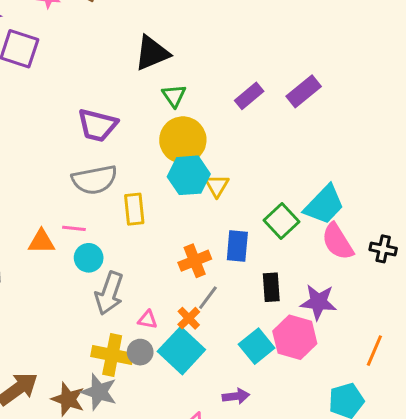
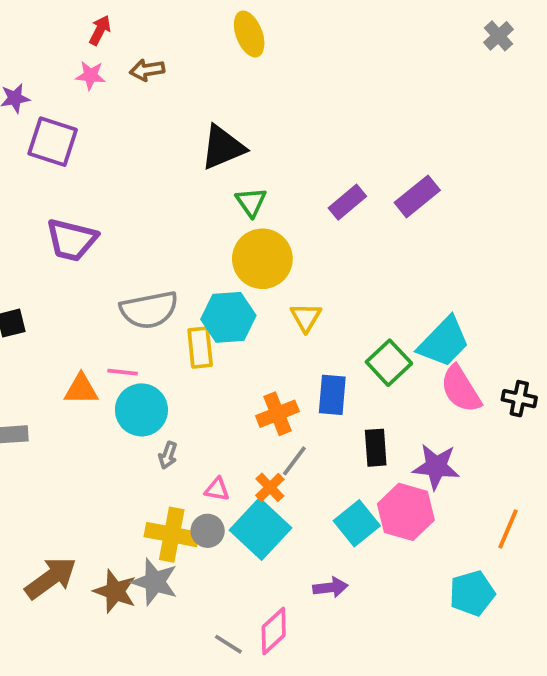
purple trapezoid: (97, 125) -> (72, 240), moved
cyan hexagon: (189, 175) -> (228, 317), moved
cyan circle: (89, 258) -> (141, 410), size x1.4
gray arrow: (109, 293) -> (168, 455), size x0.5

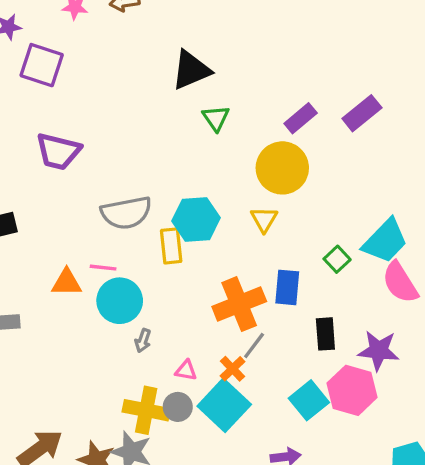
yellow circle: (262, 259) -> (282, 168), moved
green square: (389, 363) -> (337, 259), size x0.7
orange cross: (277, 414) -> (239, 304), size x1.4

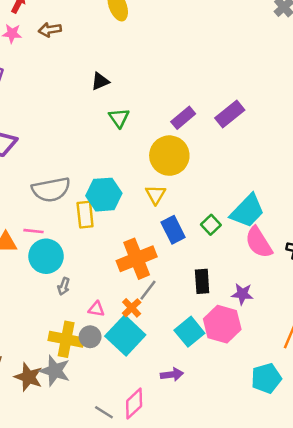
black triangle: (191, 70) -> (100, 81), size x0.6
blue rectangle: (287, 287) -> (173, 230), moved, turned -32
purple star: (379, 350) -> (242, 294), size x0.7

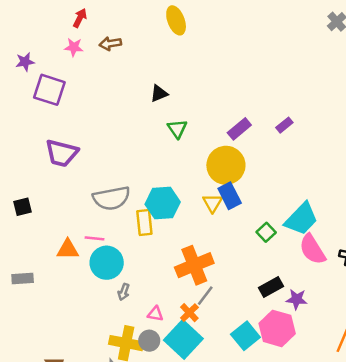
purple rectangle: (230, 114) -> (284, 125), size x0.6
blue rectangle: (173, 230) -> (230, 196), moved
black rectangle: (202, 281) -> (271, 287), moved, turned 65

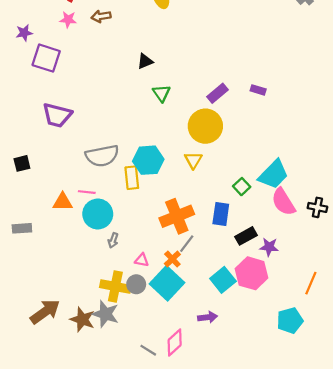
purple rectangle: (284, 125) -> (258, 90), turned 56
blue rectangle: (230, 196) -> (221, 214), moved, turned 35

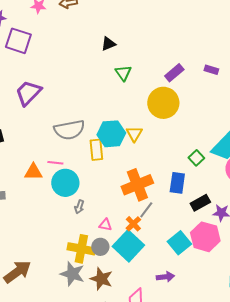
purple trapezoid: (57, 115) -> (28, 93), turned 120
yellow triangle: (193, 160) -> (134, 134), moved
brown star: (82, 319) -> (101, 279), moved

